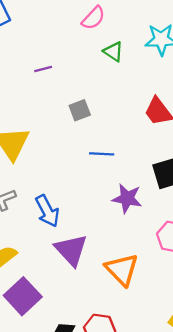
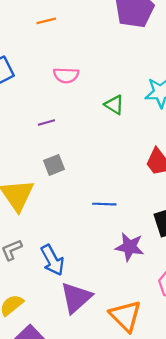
pink semicircle: (93, 18) -> (66, 75), moved, turned 50
gray square: (80, 110) -> (54, 165), moved
purple triangle: (71, 250) -> (76, 298), turned 32

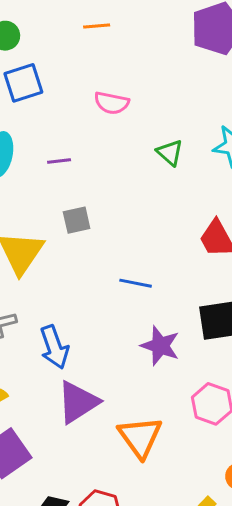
purple line: (46, 123) -> (59, 161), moved

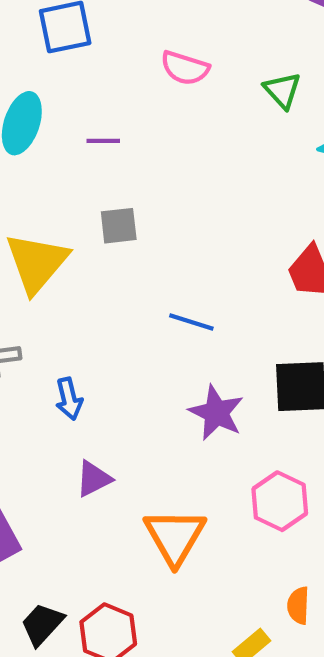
green triangle: (170, 152) -> (282, 90), moved
blue arrow: (54, 347) -> (69, 399), size x0.7
purple triangle: (78, 402) -> (94, 479), size x0.6

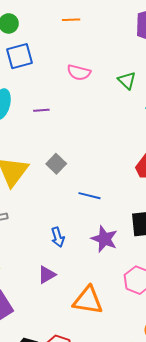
gray square: (119, 226) -> (56, 164), moved, turned -36
blue arrow: (69, 399) -> (58, 237), moved
orange triangle: (175, 537) -> (88, 300), turned -48

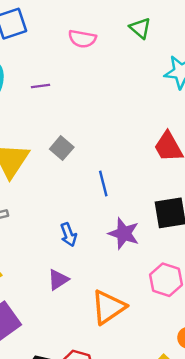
green triangle: (127, 80) -> (140, 28), moved
blue line: (90, 196) -> (103, 183), turned 65
orange triangle: (88, 300) -> (108, 307), turned -40

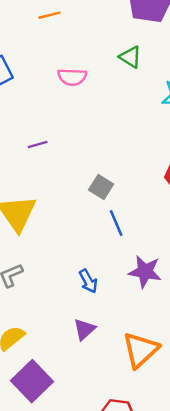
purple line: (41, 86) -> (38, 145), moved
gray square: (62, 148) -> (101, 187), moved

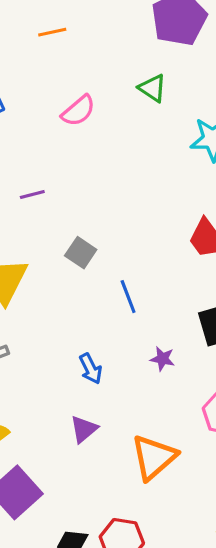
pink semicircle: (72, 77) -> (78, 111), turned -44
gray square: (101, 187) -> (81, 253), moved
purple star: (145, 272) -> (162, 359), size x0.6

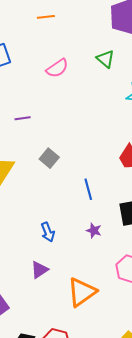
blue line: (128, 297) -> (88, 189), moved

